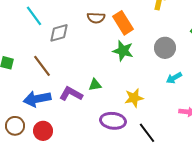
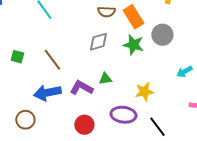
gray diamond: (59, 33) -> (98, 42), moved
gray circle: (165, 48) -> (162, 35), moved
red circle: (43, 131) -> (84, 125), moved

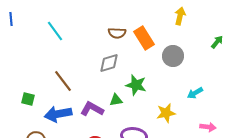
green star: (133, 45) -> (136, 85), moved
green square: (17, 57) -> (28, 99), moved
yellow star: (144, 92) -> (166, 113), moved

